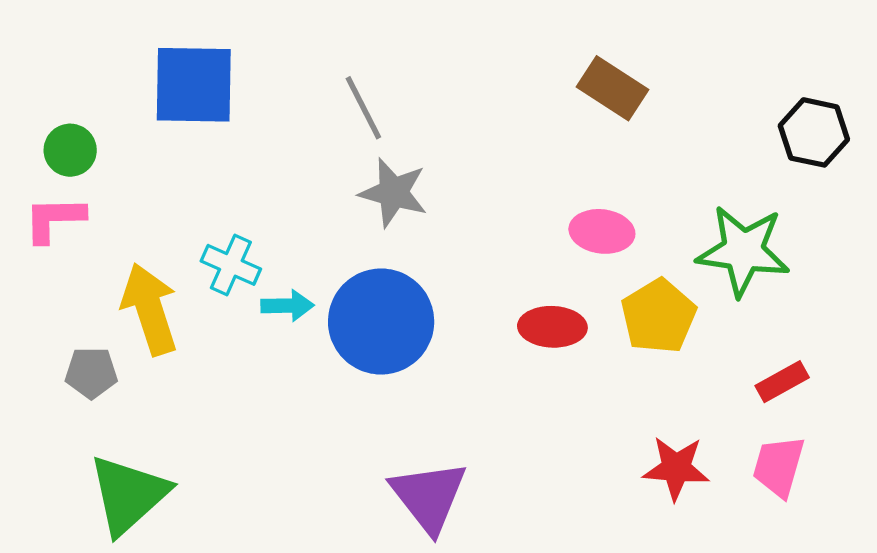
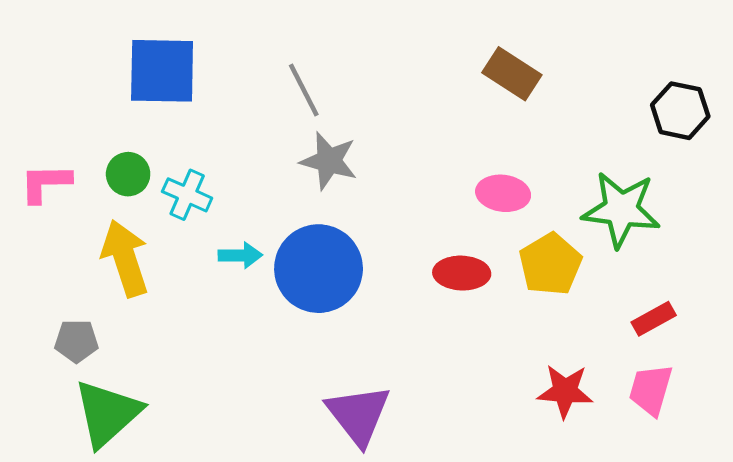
green circle: (70, 150) -> (128, 174), moved
cyan cross: (231, 265) -> (187, 195), moved
gray pentagon: (91, 373) -> (76, 341), moved

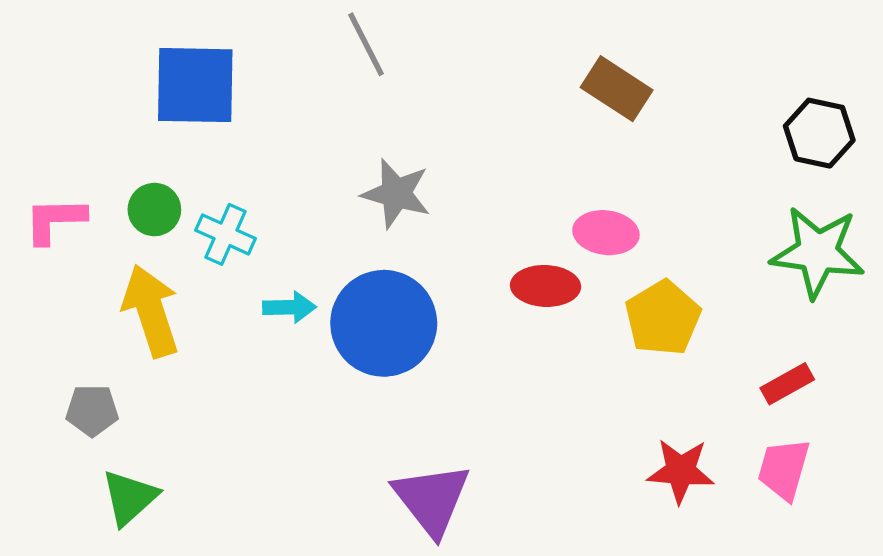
gray line: (304, 90) -> (366, 44), moved
green star: (621, 210) -> (818, 252), moved
red ellipse: (462, 273) -> (546, 286), moved
green triangle: (107, 413) -> (129, 498), size x0.7

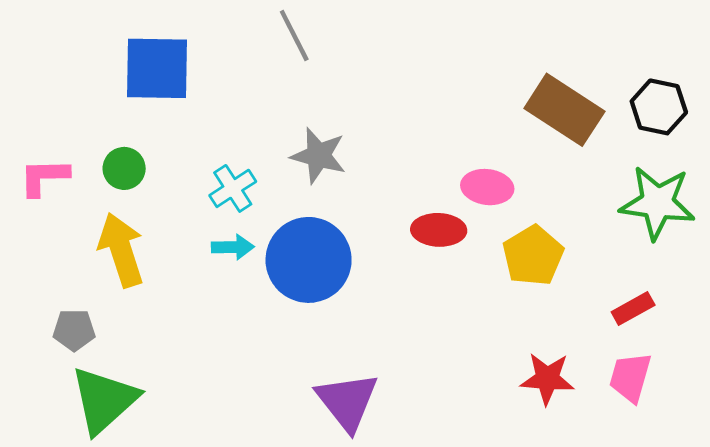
brown rectangle: (617, 89) -> (564, 110), moved, size x1.4
cyan cross: (225, 234) -> (233, 188), moved, turned 33
green triangle: (129, 498) -> (104, 400), size x1.5

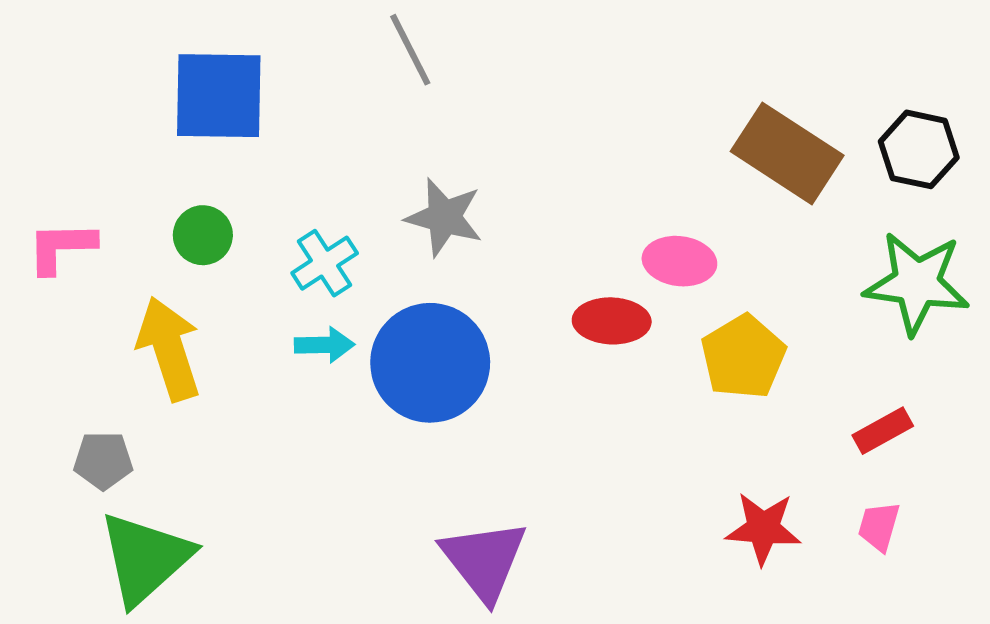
green circle: (124, 168) -> (203, 235), moved
pink trapezoid: (630, 377) -> (879, 526), size x0.7

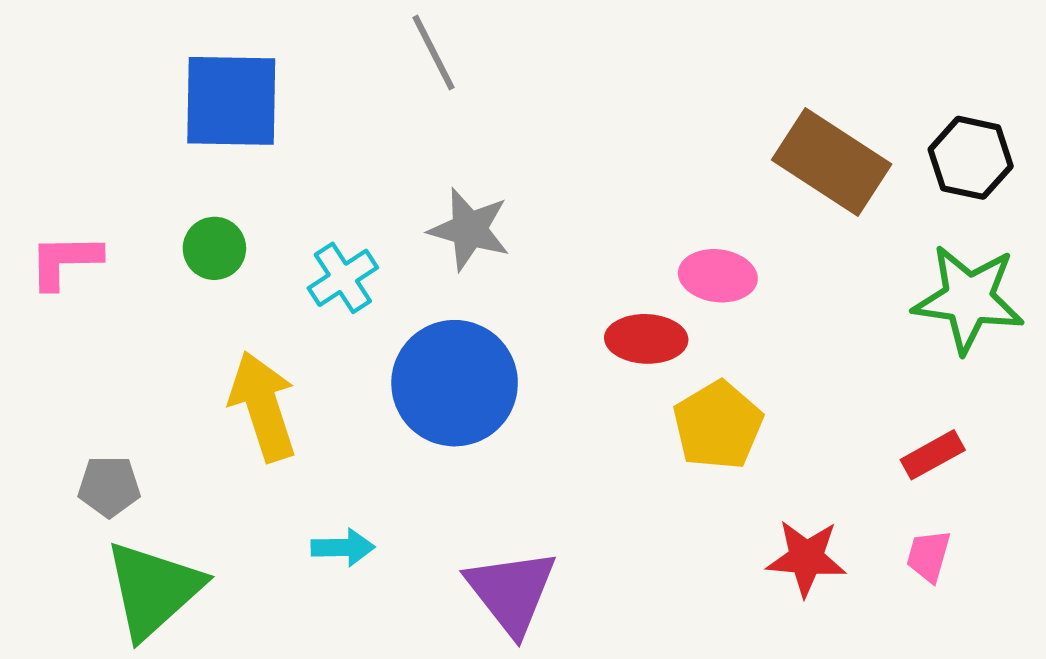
cyan arrow: (325, 345) -> (343, 547), moved
yellow arrow: (169, 349) -> (263, 406), moved
yellow pentagon: (743, 357) -> (718, 425), moved

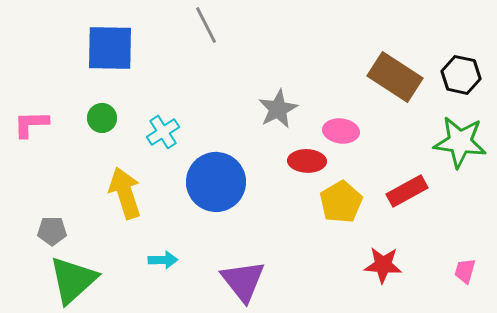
gray star: (469, 229) -> (278, 109), moved, turned 30
red rectangle: (933, 455) -> (407, 191), moved, size x1.4
pink trapezoid: (928, 556) -> (465, 271), moved

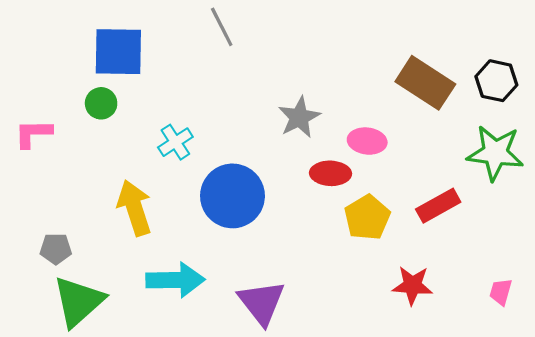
green circle: (102, 118) -> (101, 103), moved
cyan arrow: (163, 260) -> (175, 280), size x1.8

